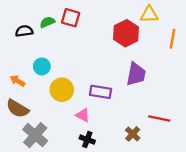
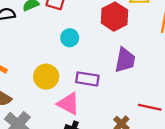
cyan circle: (42, 66) -> (70, 38), moved
pink triangle: (83, 115) -> (68, 104), size x1.5

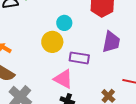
yellow circle: (46, 77) -> (52, 42), moved

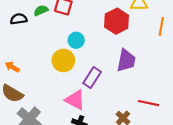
purple rectangle: (79, 58) -> (92, 78), turned -66

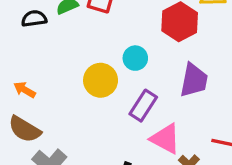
cyan circle: (76, 40) -> (135, 58), moved
pink triangle: (75, 100) -> (165, 139), moved

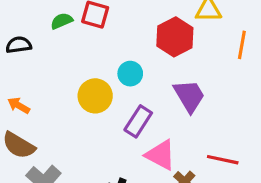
black semicircle: (34, 19) -> (19, 45), moved
purple trapezoid: (194, 80) -> (189, 96), turned -42

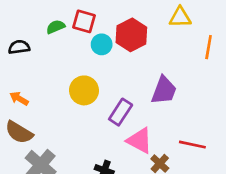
red hexagon: (175, 37) -> (131, 35), moved
cyan circle: (130, 74) -> (102, 44), moved
purple trapezoid: (189, 96) -> (164, 90), turned 52

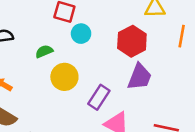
green semicircle: (56, 27) -> (44, 51), moved
red hexagon: (131, 35) -> (132, 41), moved

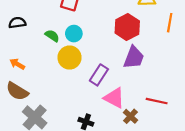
cyan circle: (81, 34) -> (74, 34), moved
green semicircle: (44, 51) -> (52, 36), turned 56

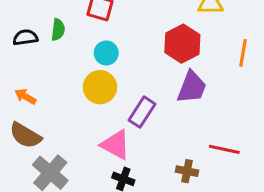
orange line: (170, 23) -> (243, 53), moved
green semicircle: (52, 36) -> (58, 30), moved, turned 64
pink triangle: (114, 98) -> (116, 145), moved
brown cross: (130, 116) -> (187, 171), turned -32

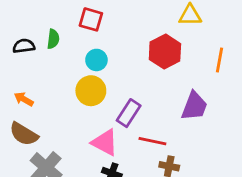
purple trapezoid: (192, 87) -> (194, 106), moved
red line: (224, 149) -> (152, 141), moved

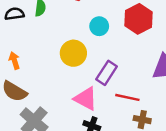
cyan circle: (96, 60) -> (99, 26), moved
orange arrow: (24, 99) -> (14, 61), turned 42

